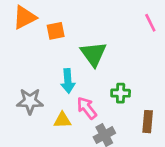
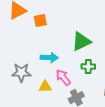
green triangle: (94, 54) -> (81, 42), moved, turned 40
cyan arrow: (68, 81) -> (49, 58), turned -84

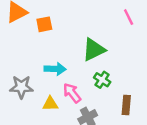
green cross: (88, 67) -> (102, 80), turned 32

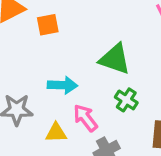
green triangle: (94, 50) -> (115, 59), turned 45

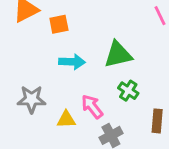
green triangle: (115, 59) -> (118, 55), turned -32
cyan arrow: (62, 85) -> (72, 62), moved

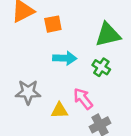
green triangle: (118, 55) -> (108, 35), moved
green cross: (128, 91) -> (101, 67), moved

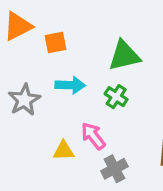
gray star: (28, 92) -> (24, 100), moved, turned -30

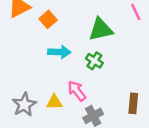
orange square: (55, 43) -> (48, 19), turned -30
gray star: (24, 100) -> (24, 105), moved

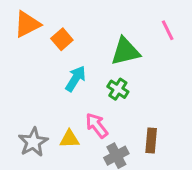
cyan arrow: (59, 52) -> (76, 79), turned -60
brown rectangle: (133, 103) -> (151, 141), moved

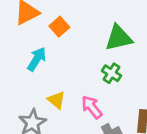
cyan arrow: (76, 79) -> (37, 59), moved
yellow triangle: (69, 139) -> (56, 100), moved, turned 42

